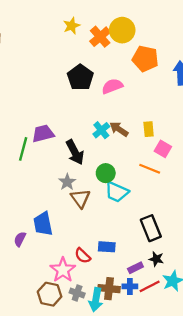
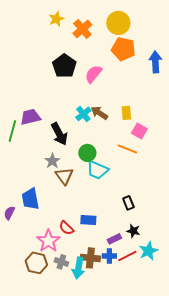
yellow circle: (122, 30) -> (118, 23), moved
pink semicircle: (112, 86) -> (93, 74), turned -30
black rectangle: (151, 228) -> (128, 203), size x0.6

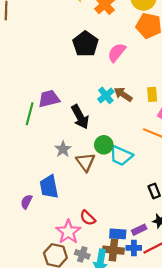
green circle: (87, 153) -> (104, 145), moved
gray star: (52, 161) -> (63, 149), moved
blue rectangle: (88, 220) -> (118, 234), moved

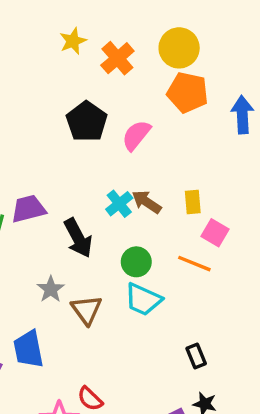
green circle: (104, 145) -> (136, 262), moved

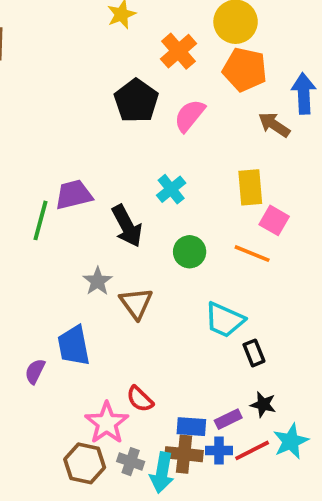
orange cross: (117, 58) -> (179, 51), moved
brown arrow: (147, 202) -> (274, 125), moved
yellow rectangle: (193, 202) -> (250, 187), size x1.4
cyan trapezoid: (143, 300) -> (225, 320), moved

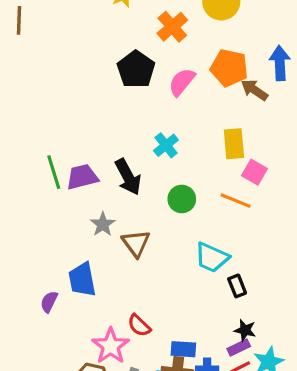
orange pentagon: (245, 70) -> (229, 68), moved
purple trapezoid: (74, 195) -> (82, 177), moved
green line: (40, 220) -> (54, 172), turned -32
purple rectangle: (228, 419) -> (239, 348), moved

